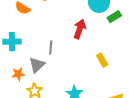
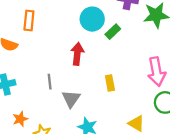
yellow rectangle: (102, 60) -> (110, 83), turned 32
gray triangle: (37, 65) -> (71, 99), moved

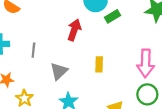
gray line: (50, 82) -> (33, 50), moved

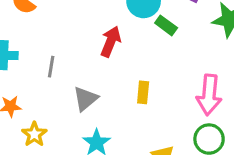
green rectangle: (112, 16) -> (166, 25), turned 64

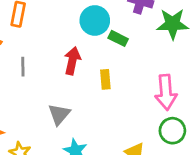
gray line: (51, 67) -> (23, 67), moved
yellow rectangle: (143, 92) -> (105, 79), moved

